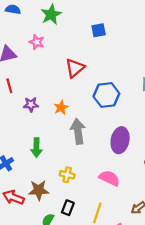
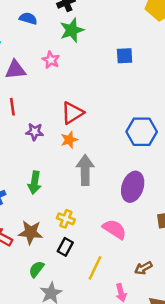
red triangle: (75, 68) -> (72, 113), moved
blue hexagon: (106, 95) -> (142, 132), moved
black rectangle: (68, 208) -> (65, 247), moved

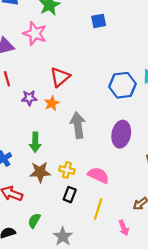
pink star: (51, 60) -> (35, 33), size x1.5
orange star: (69, 140) -> (52, 103), moved
pink semicircle: (115, 229) -> (98, 175), moved
brown star: (31, 232) -> (40, 172), moved
green semicircle: (36, 269) -> (34, 221), moved

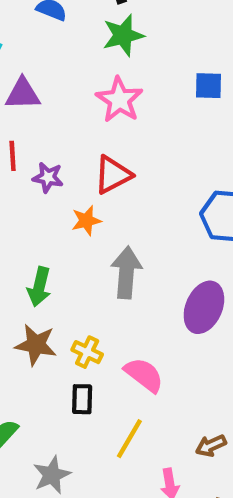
pink star: (35, 33) -> (119, 100), moved
purple star: (29, 98) -> (48, 177), moved
black rectangle: (70, 195) -> (82, 399), turned -32

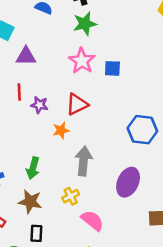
blue square: (209, 86) -> (112, 68), moved
yellow cross: (87, 352) -> (71, 196), moved, turned 35
black rectangle: (82, 399) -> (36, 233), moved

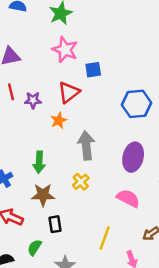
blue square: (112, 68) -> (93, 70), moved
pink semicircle: (92, 220) -> (128, 198), moved

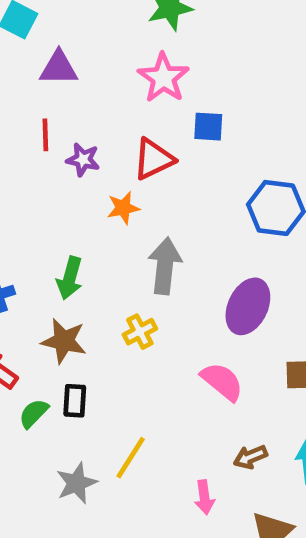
yellow line: (105, 238) -> (131, 458), moved
green semicircle: (34, 248) -> (34, 413), moved

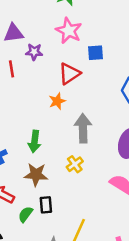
purple star: (83, 160) -> (34, 52), moved

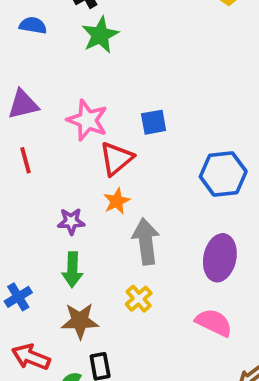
pink star: (69, 31) -> (87, 120), moved
purple star: (34, 52) -> (71, 221), moved
orange star: (57, 101) -> (117, 201), moved

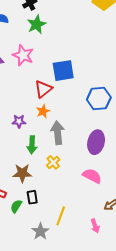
pink star: (87, 120) -> (23, 55), moved
blue square: (154, 122) -> (63, 71), size x1.6
green arrow: (72, 270) -> (32, 145), moved

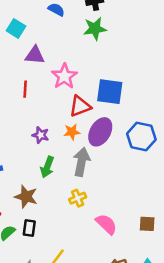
pink star: (23, 55) -> (64, 76), moved
purple ellipse: (96, 142) -> (100, 132), moved
yellow cross: (53, 162) -> (78, 198), moved

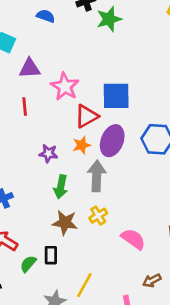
green star: (95, 29) -> (109, 19), moved
brown star: (26, 197) -> (65, 223), moved

